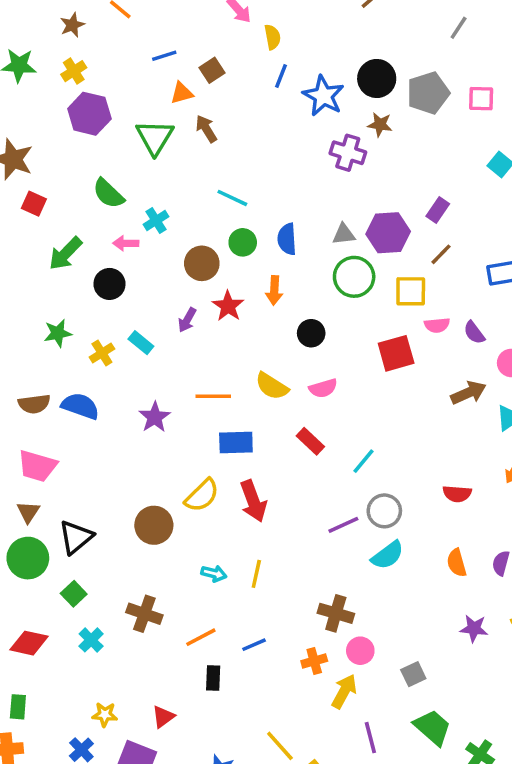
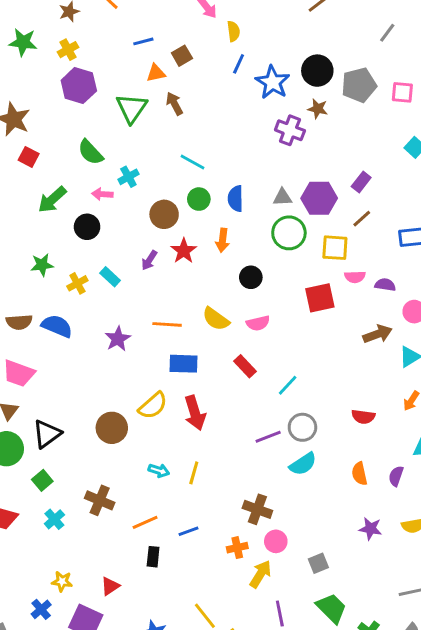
purple semicircle: (474, 333) -> (385, 285), turned 132

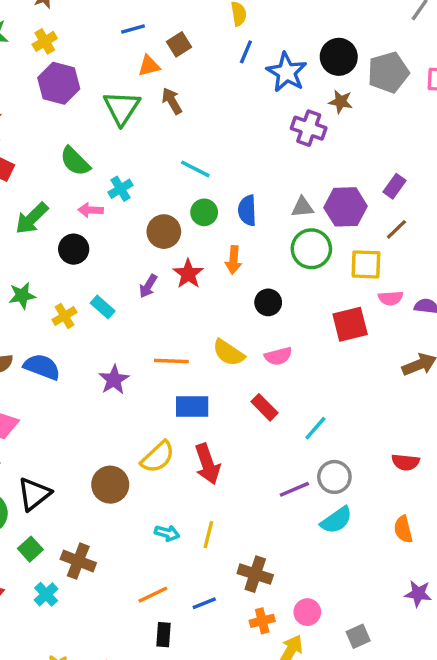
brown cross: (100, 500) -> (78, 561), moved
brown cross: (257, 509) -> (255, 574), moved

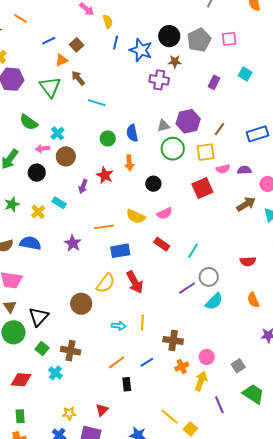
cyan line: (195, 169) -> (97, 103), moved
purple rectangle: (395, 186) -> (214, 82), moved
brown circle: (164, 232) -> (66, 156), moved

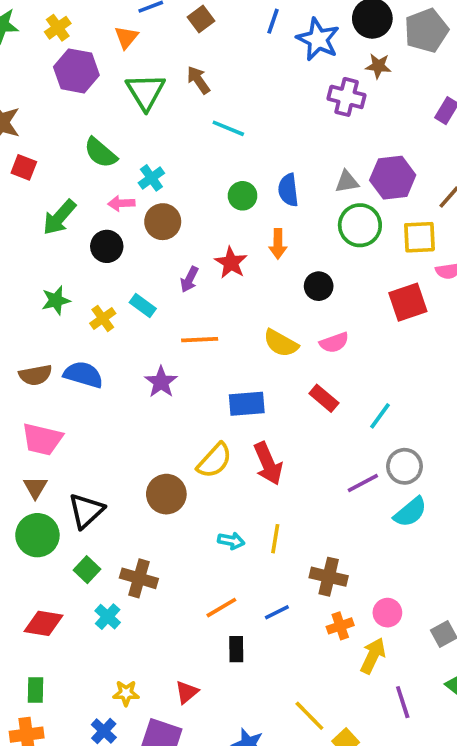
orange triangle: (62, 60) -> (126, 37), moved, turned -32
orange line: (104, 227) -> (200, 340), moved

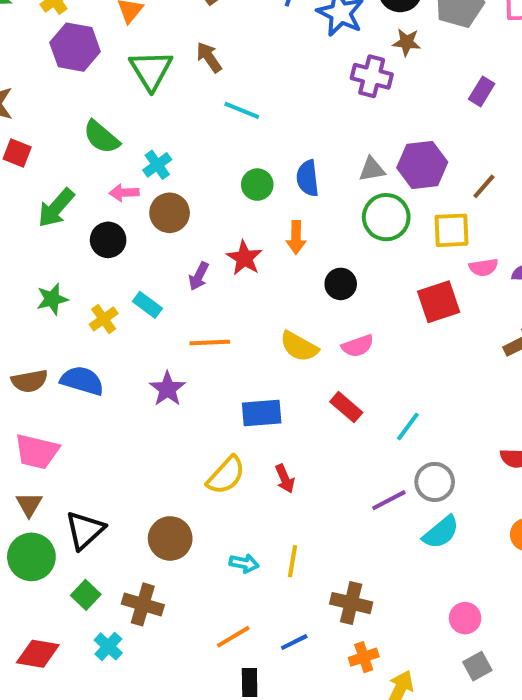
red arrow: (268, 464) -> (285, 479), size x0.6
brown circle: (166, 494) -> (170, 538), moved
pink circle: (387, 613) -> (465, 618), moved

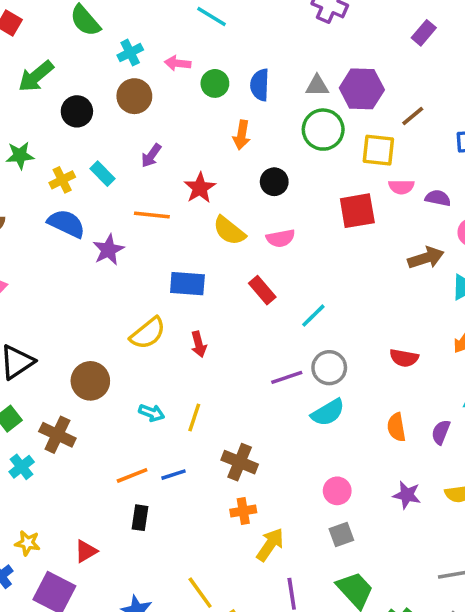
pink arrow: (124, 193) -> (178, 63), moved
red star: (244, 258) -> (200, 188), moved
blue semicircle: (82, 381) -> (66, 224), moved
blue line: (294, 642) -> (174, 475), moved

